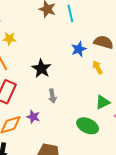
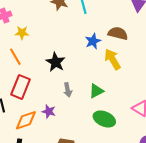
yellow arrow: (97, 67) -> (113, 59), size x1.5
green triangle: (103, 102) -> (96, 91), moved

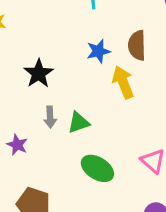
brown semicircle: (118, 33) -> (137, 45), turned -114
green triangle: (96, 91) -> (79, 123), moved

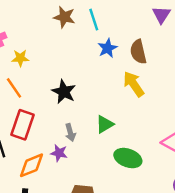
blue star: (98, 51) -> (108, 48), moved
gray arrow: (50, 117) -> (70, 133), moved

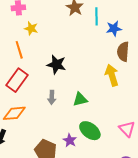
blue star: (108, 48) -> (114, 29), moved
black star: (64, 92) -> (56, 65), turned -30
purple star: (59, 153) -> (70, 140), moved

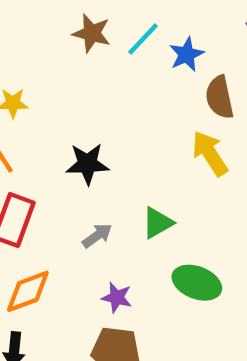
cyan line: (97, 16) -> (143, 39), turned 60
gray arrow: (52, 97) -> (97, 236), turned -112
purple star: (70, 140) -> (117, 298), moved

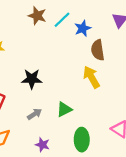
green ellipse: (197, 283) -> (82, 140), turned 65

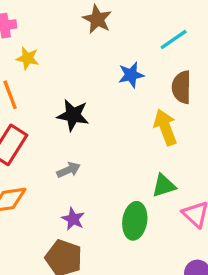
cyan line: (62, 20) -> (174, 39), moved
blue star: (83, 28) -> (131, 75), moved
green triangle: (64, 109) -> (164, 186), moved

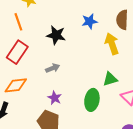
blue star: (131, 75) -> (89, 21), moved

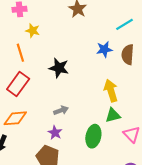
blue star: (89, 21) -> (104, 49), moved
yellow arrow: (112, 44) -> (111, 91), moved
gray arrow: (53, 68) -> (61, 110), moved

